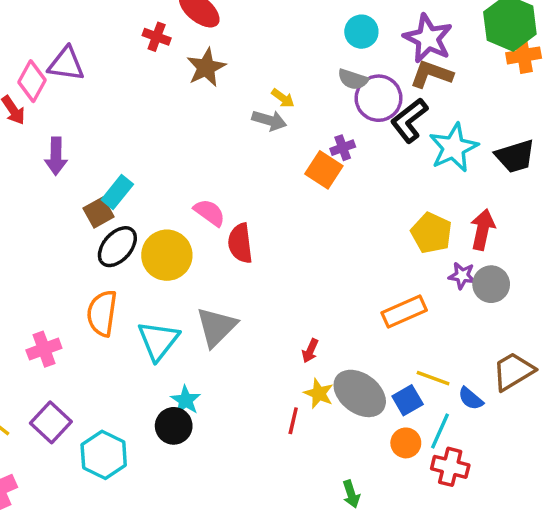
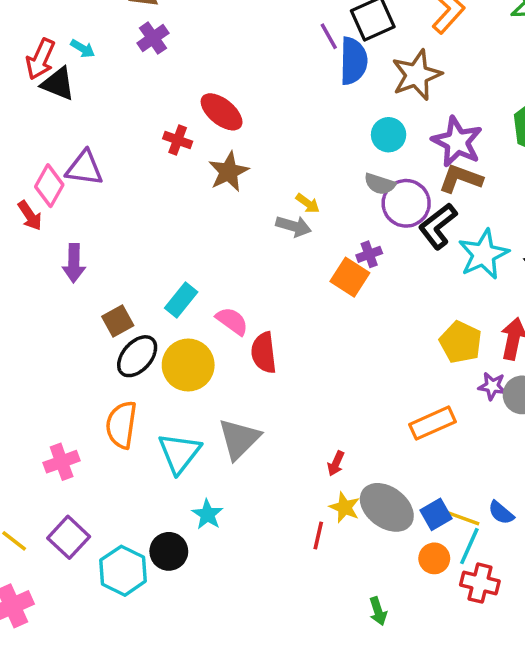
cyan rectangle: (117, 192) -> (181, 300), moved
yellow line: (433, 378) -> (462, 518), moved
black circle: (174, 426) -> (169, 551), moved

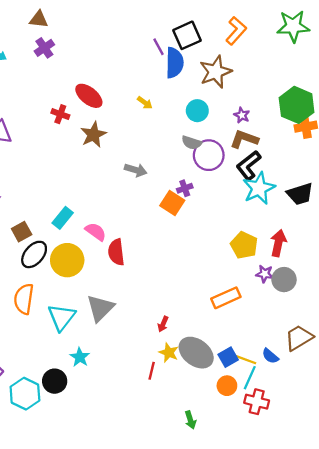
purple star: (457, 142) -> (242, 115), size x0.5
yellow arrow: (308, 203) -> (145, 103), moved
black L-shape: (438, 226) -> (249, 165), moved

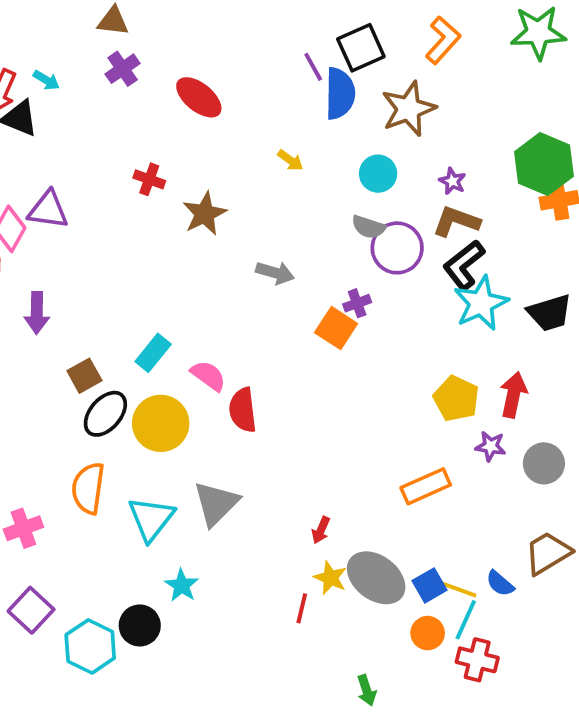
red ellipse: (89, 96) -> (199, 97), moved
gray circle: (284, 280) -> (544, 463), moved

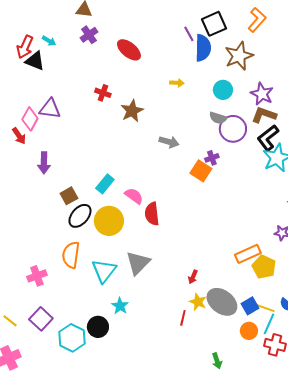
yellow arrow: (290, 160) -> (177, 83), turned -32
purple star: (452, 181) -> (262, 94), size x1.6
yellow pentagon: (456, 399) -> (264, 267), moved

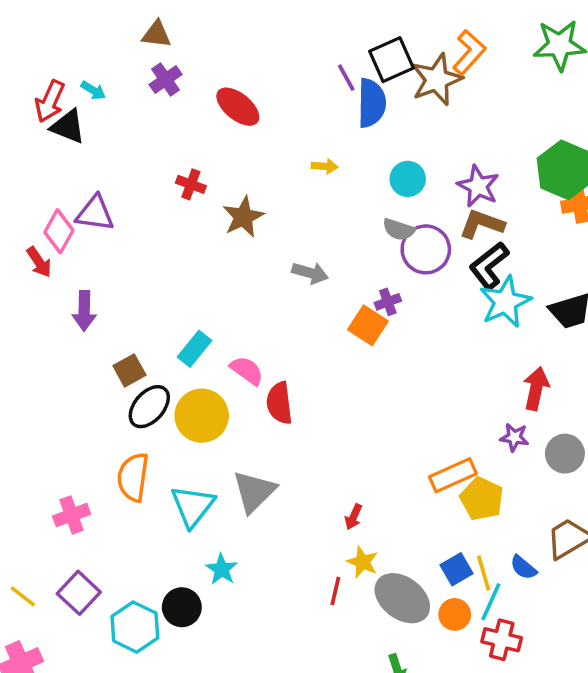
brown star: (239, 56) -> (437, 80), moved
gray ellipse: (222, 302) -> (402, 598), moved
yellow line: (265, 308) -> (484, 573), turned 54

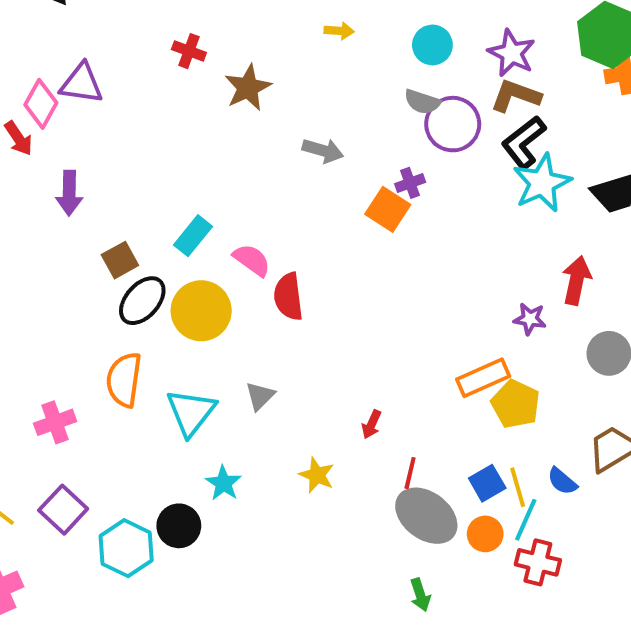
purple star: (514, 437) -> (530, 319), moved
gray triangle: (254, 492) -> (260, 396), size x0.6
yellow star: (363, 562) -> (317, 475), moved
red line: (335, 591) -> (410, 473), moved

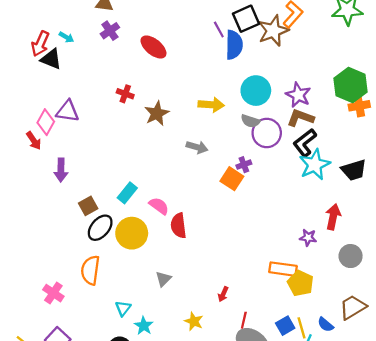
yellow arrow: (339, 31) -> (211, 105), moved, size x1.6
cyan circle: (432, 45) -> (256, 91), size x1.4
orange rectangle: (483, 378) -> (283, 269), turned 32
cyan triangle: (191, 412) -> (123, 308), moved, size x0.6
pink cross: (55, 422) -> (53, 293), turned -36

